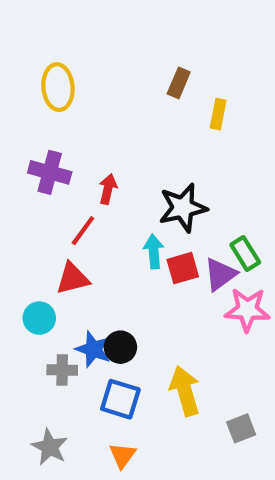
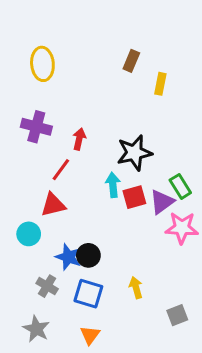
gray cross: (62, 370) -> (47, 286), moved, turned 30
yellow arrow: (185, 391) -> (136, 288), size x0.6

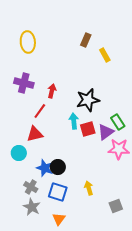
yellow rectangle: (160, 84) -> (105, 55), turned -40
gray star: (36, 329) -> (32, 207), moved

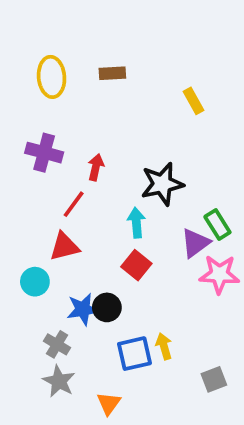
brown rectangle: (86, 40) -> (112, 73), moved, turned 64
red square: (88, 129) -> (136, 265), moved, turned -35
blue star: (45, 168) -> (83, 309), turned -30
blue square: (58, 192) -> (135, 354), moved, turned -30

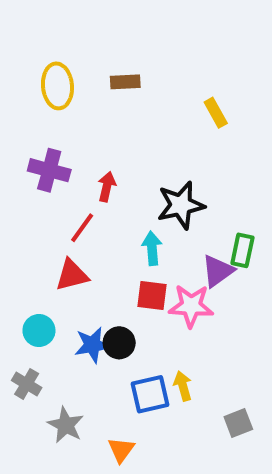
green rectangle: (217, 224) -> (242, 250), turned 44
red square: (136, 265) -> (152, 296), turned -32
pink star: (219, 274) -> (191, 306), moved
cyan circle: (35, 282) -> (39, 331), moved
gray cross: (57, 344) -> (27, 384), moved

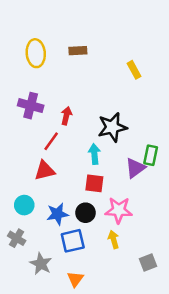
pink star: (191, 306) -> (119, 210), moved
black circle: (119, 343) -> (85, 213), moved
blue square: (150, 394) -> (73, 241), moved

